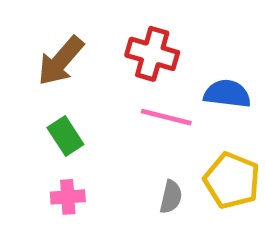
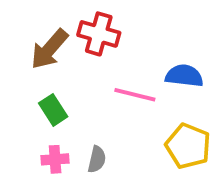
red cross: (152, 54) -> (99, 34), moved
gray semicircle: (171, 197) -> (97, 159), moved

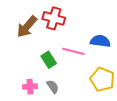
green rectangle: (53, 110) -> (49, 60), moved
gray semicircle: (97, 159) -> (53, 87), turned -48

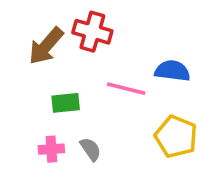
green rectangle: (49, 60) -> (66, 103), moved, turned -63

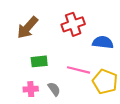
red cross: (92, 32) -> (73, 24), moved, turned -35
pink line: (126, 89) -> (78, 70), moved

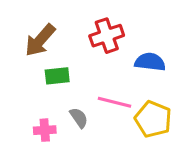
green rectangle: (39, 61) -> (57, 76), moved
gray semicircle: (54, 89) -> (79, 118), moved

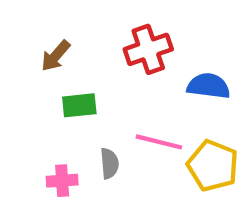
brown arrow: (40, 40) -> (56, 56), size x0.7
gray semicircle: (79, 118) -> (109, 163), turned 30

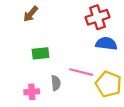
red cross: (148, 49) -> (98, 17), moved
brown arrow: (56, 56) -> (31, 14), moved

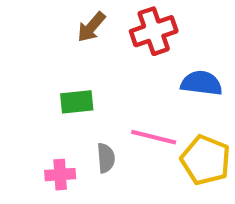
brown arrow: (31, 14) -> (91, 27), moved
red cross: (98, 17) -> (154, 31), moved

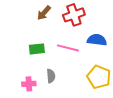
pink line: (154, 137) -> (68, 48), moved

